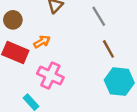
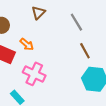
orange arrow: (42, 42) -> (27, 44), turned 72

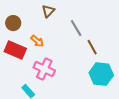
gray line: (76, 22) -> (76, 28), moved

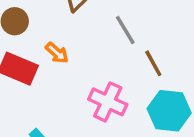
pink cross: (44, 69) -> (108, 102), moved

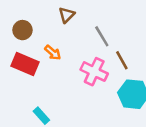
pink cross: (108, 102) -> (94, 72), moved

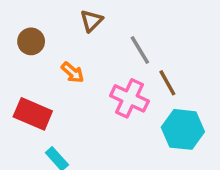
red rectangle: (25, 64) -> (33, 114), moved

